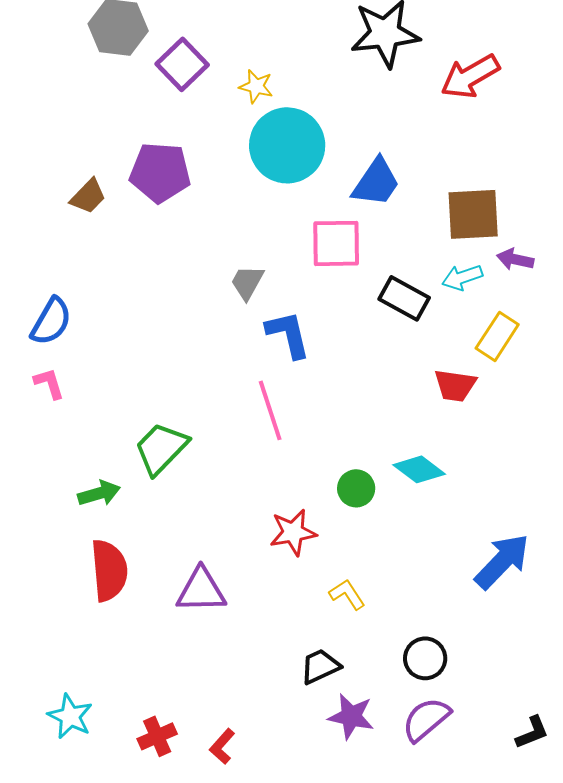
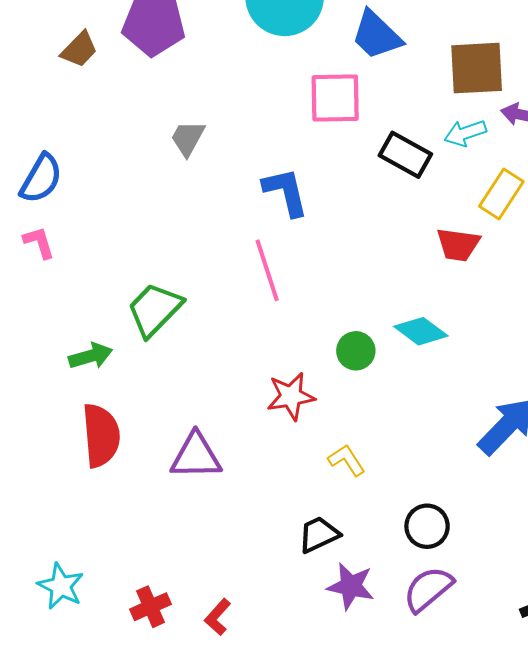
blue trapezoid: (376, 182) -> (376, 35), turned 100
gray trapezoid: (247, 282) -> (188, 138), moved

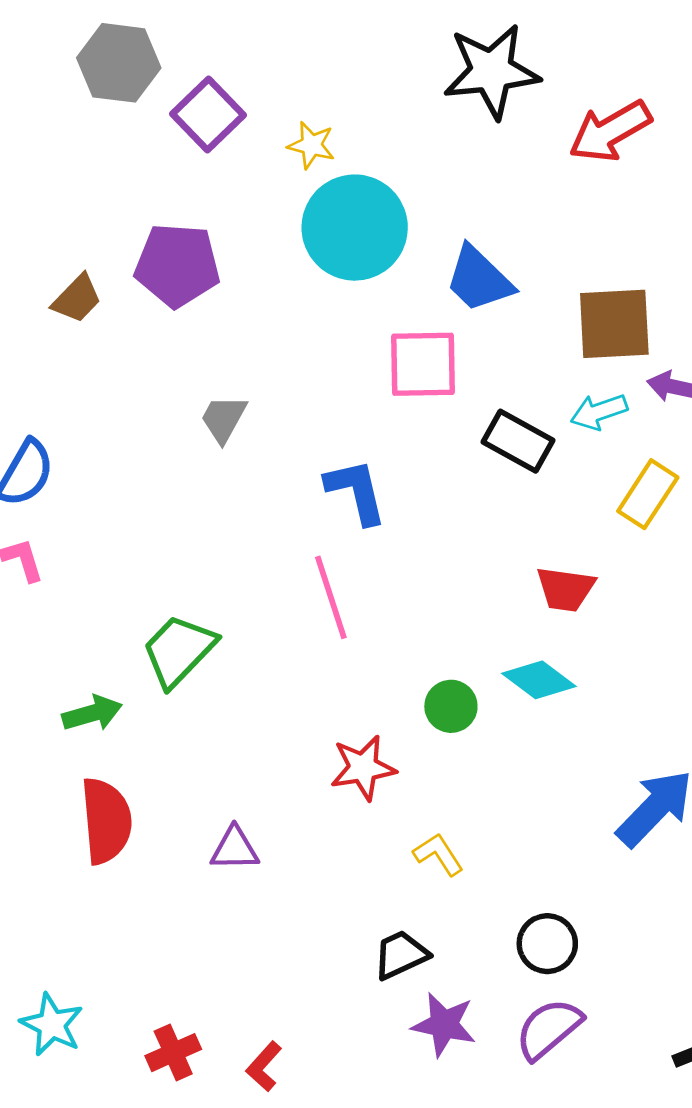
red trapezoid: (458, 245) -> (565, 589), moved
purple triangle: (196, 456) -> (235, 849), size x0.7

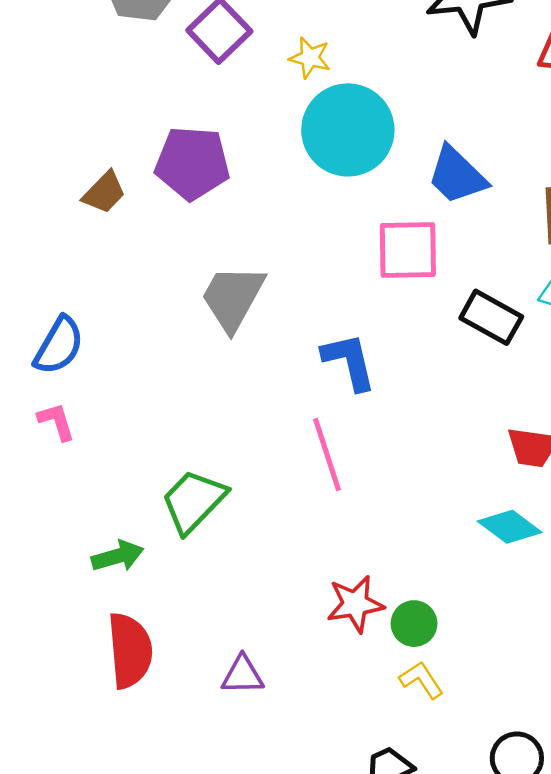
gray trapezoid: (223, 419) -> (233, 298), size x1.6
green circle: (451, 706) -> (414, 624), moved

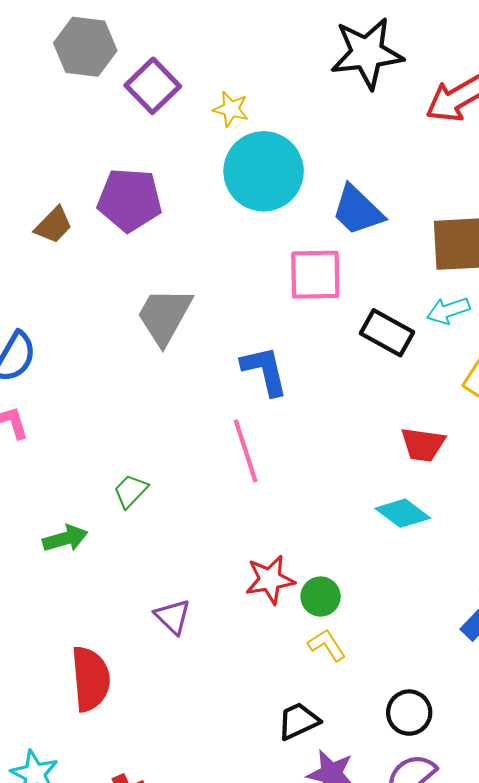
green trapezoid: (194, 501) -> (131, 491), size x0.6
red semicircle: (130, 650) -> (91, 679), moved
purple triangle: (243, 675) -> (173, 617), moved, turned 45

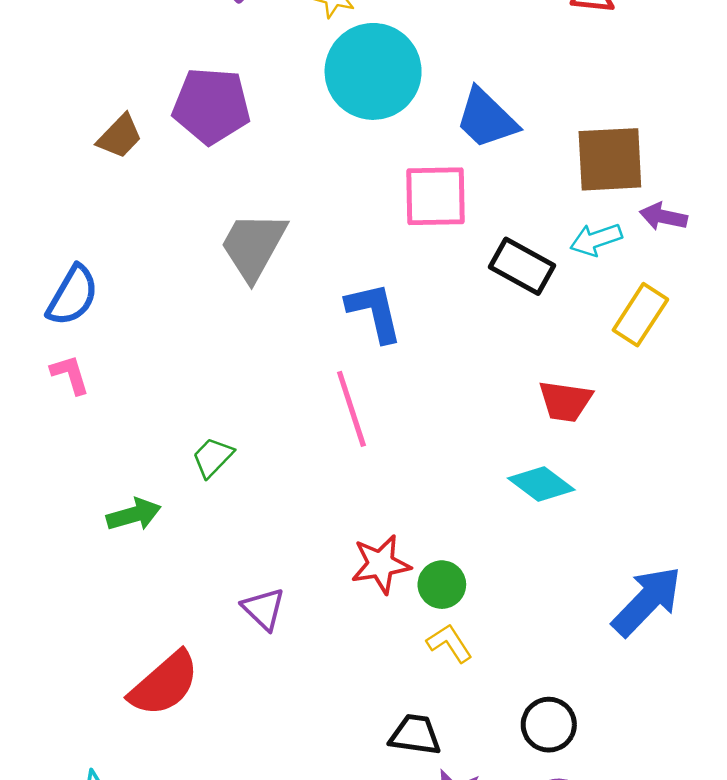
red semicircle: (91, 679) -> (164, 684), turned 54
black trapezoid: (298, 721) -> (415, 735), turned 33

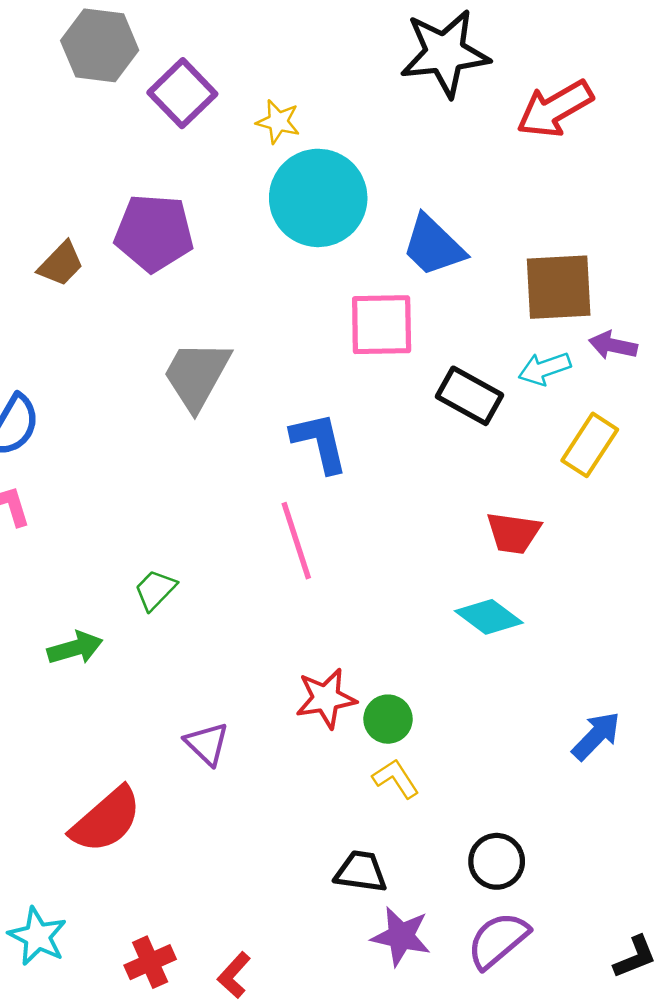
blue arrow: (647, 601) -> (596, 736), size x0.7

